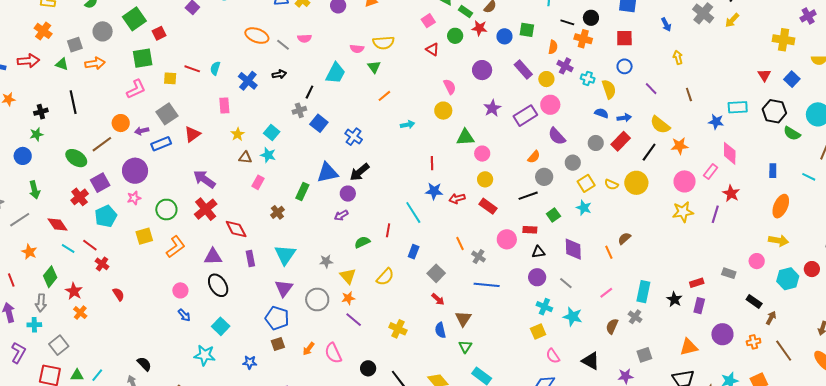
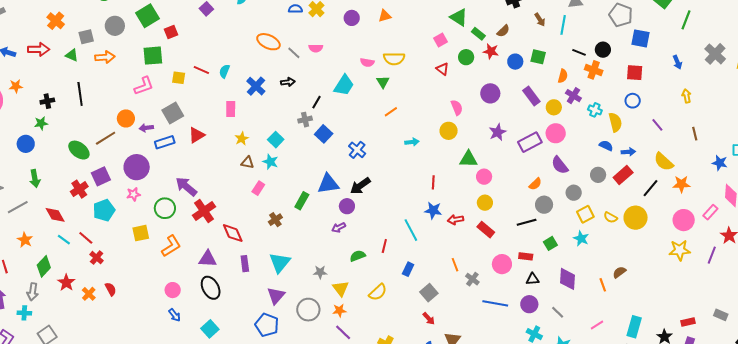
purple arrow: (204, 179) -> (186, 187), moved
blue line: (487, 285) -> (495, 303), moved
orange cross: (80, 313) -> (89, 294), moved

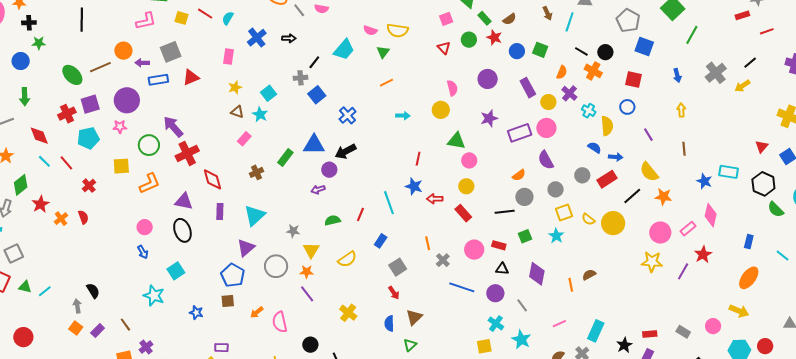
black cross: (47, 101) -> (29, 23), moved
red cross: (97, 258) -> (89, 186), moved

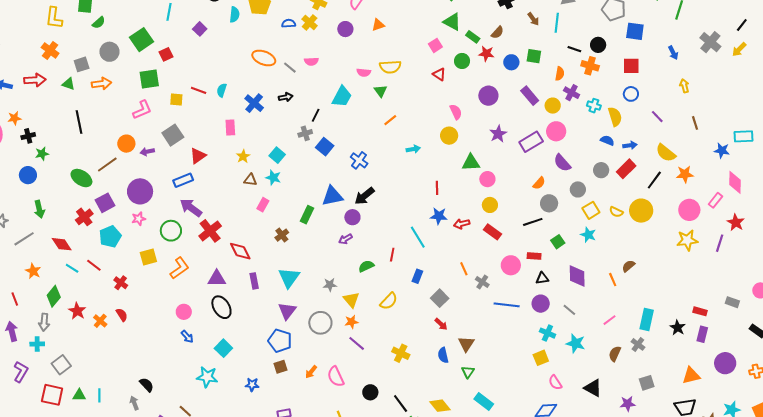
blue rectangle: (158, 80) -> (183, 180), moved
cyan line: (45, 291) -> (99, 395), turned -40
red rectangle: (650, 334) -> (700, 311), turned 32

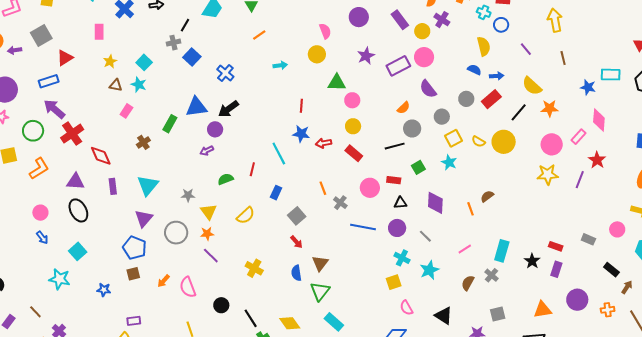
yellow arrow: (684, 86) -> (555, 20), size x1.6
cyan cross: (594, 106) -> (484, 12), moved
cyan star: (576, 343) -> (429, 270), turned 30
green triangle: (468, 372) -> (320, 291), size x1.5

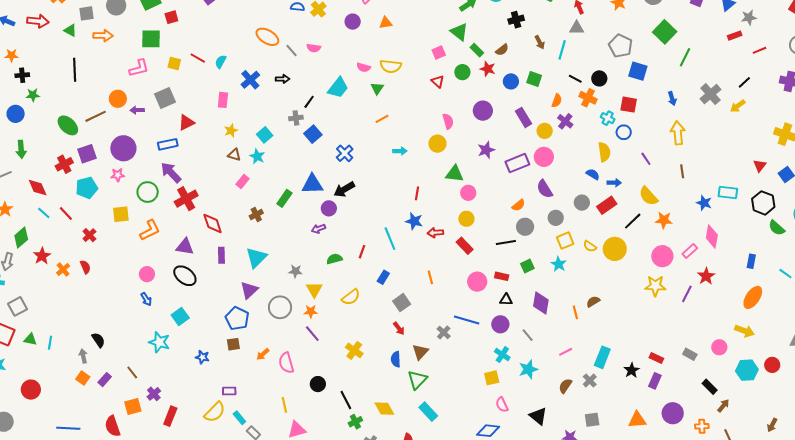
gray cross: (340, 203) -> (444, 332), moved
black ellipse: (78, 210) -> (185, 276), turned -30

